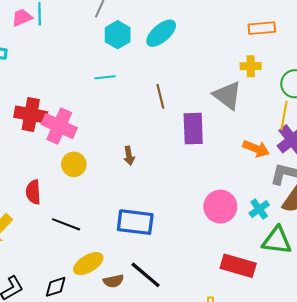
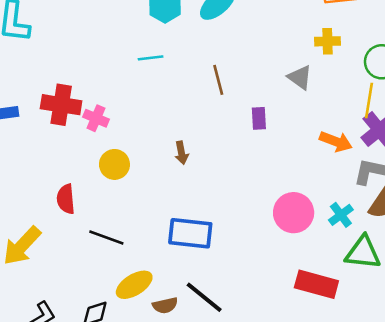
gray triangle: (227, 95) -> (300, 77), size x0.7
pink cross: (59, 126) -> (96, 118), size x0.6
purple rectangle: (193, 129) -> (259, 118), size x0.6

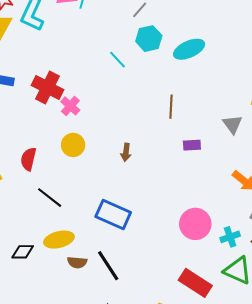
cyan line: (151, 58) -> (117, 60), moved, turned 36
purple rectangle: (259, 118) -> (192, 145), turned 72

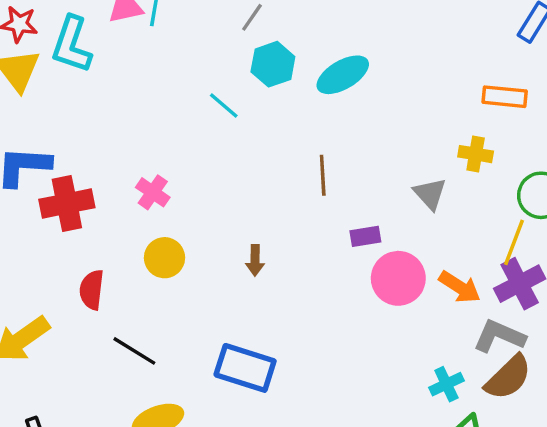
red cross: (48, 88) -> (67, 203), moved, turned -32
pink circle: (195, 224) -> (398, 278), moved

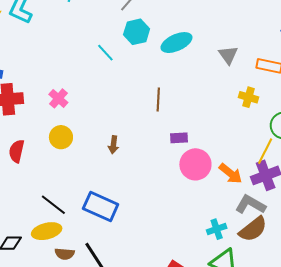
gray triangle: (430, 194) -> (228, 55), moved
black line: (134, 351) -> (53, 205), moved

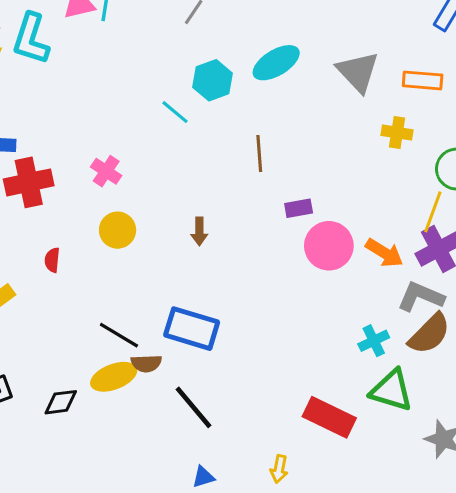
cyan hexagon: (137, 32) -> (213, 80), moved
cyan line: (105, 53) -> (175, 112), moved
gray triangle: (228, 55) -> (358, 72), size x1.4
red semicircle: (17, 151) -> (52, 260), size x0.7
brown semicircle: (65, 254) -> (146, 363), moved

